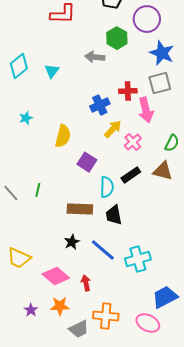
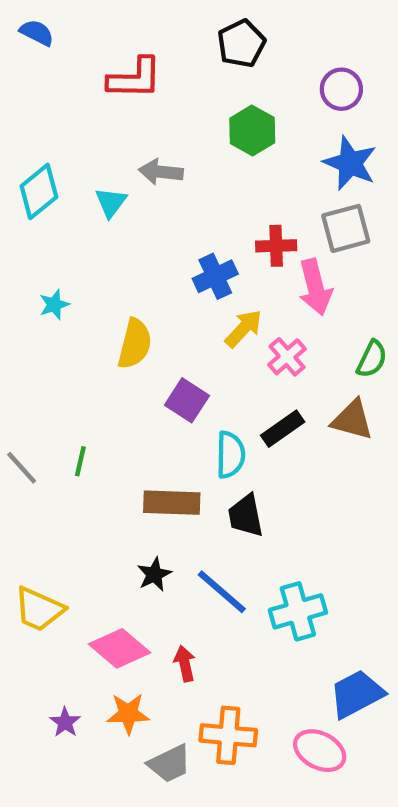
purple circle: (147, 19) -> (341, 89), moved, size x0.7
gray arrow: (95, 57) -> (161, 172), moved

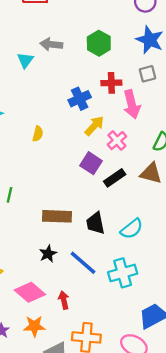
green hexagon: (252, 131) -> (99, 43), moved
gray square: (346, 228) -> (148, 74), size x0.7
yellow semicircle: (135, 344) -> (38, 134), size x0.6
purple square: (187, 400) -> (91, 163), moved
cyan semicircle: (230, 455) -> (132, 229), moved, turned 50

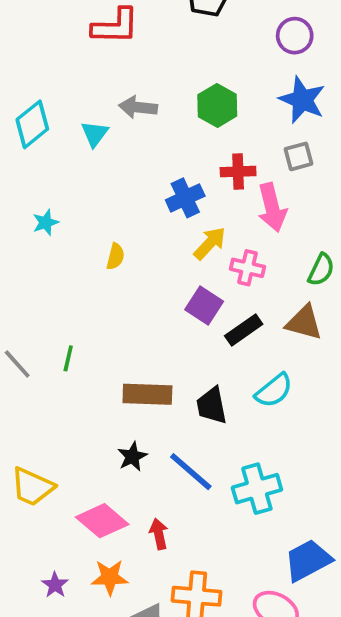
pink cross: (117, 141) -> (247, 268), turned -36
cyan semicircle: (132, 229) -> (274, 390), moved

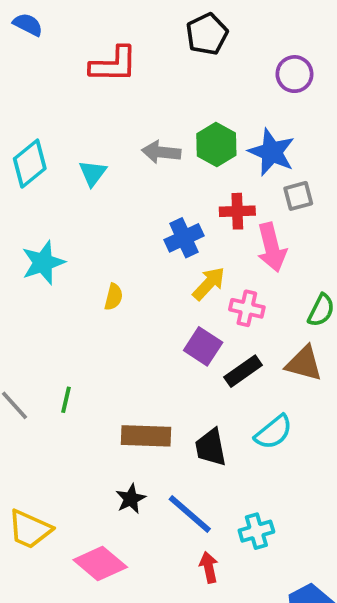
blue star: (302, 100) -> (272, 152), moved
gray arrow: (138, 107) -> (161, 152), moved
cyan star: (46, 222) -> (43, 263), size x1.6
cyan cross: (257, 489) -> (256, 531), size x0.7
red arrow: (159, 534) -> (209, 567), moved

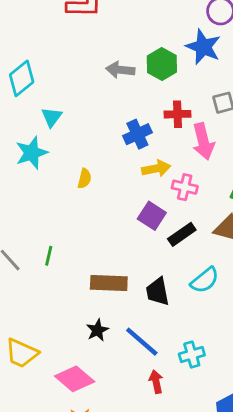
blue star: (272, 152) -> (203, 47), moved
cyan triangle: (93, 173) -> (52, 117), moved
yellow arrow: (209, 284) -> (156, 169), turned 36

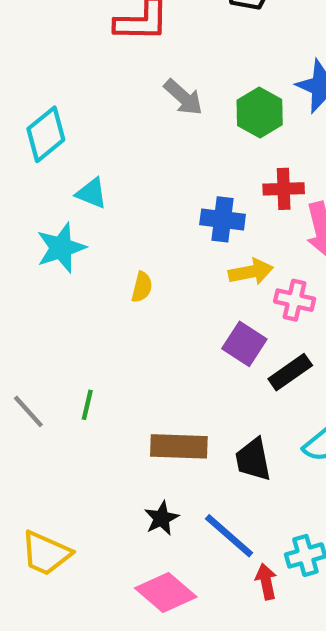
gray arrow: (120, 70) -> (183, 97), moved, turned -144
cyan triangle: (52, 117) -> (92, 193), turned -45
blue cross: (137, 134) -> (223, 219), turned 32
pink diamond: (75, 379) -> (166, 593), moved
red arrow: (156, 382) -> (266, 582), moved

